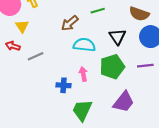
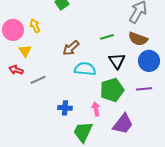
green line: (98, 11) -> (107, 37), moved
pink arrow: (83, 74) -> (96, 109), moved

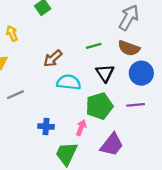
pink arrow: (96, 109) -> (81, 128), turned 32

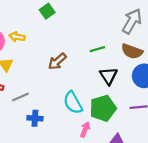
yellow arrow: (12, 33) -> (17, 37), turned -56
cyan semicircle: (69, 82) -> (73, 103), moved, turned -125
blue cross: (46, 126) -> (35, 118), moved

